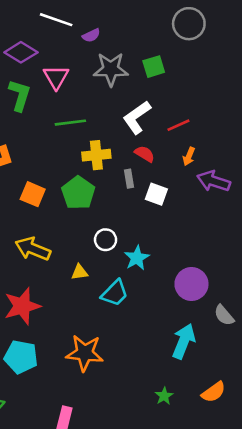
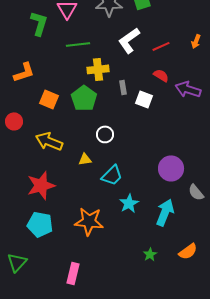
red semicircle: (145, 154) -> (161, 75), moved
orange arrow: (189, 156) -> (196, 41), moved
cyan star: (137, 258) -> (129, 203), moved

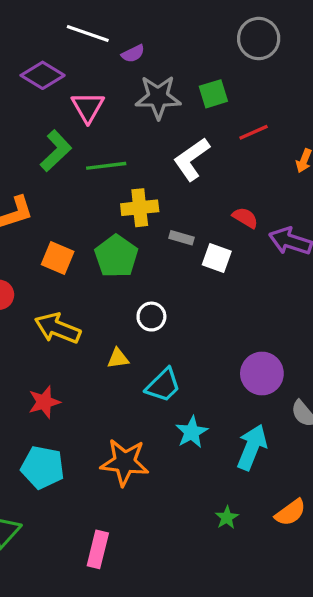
green L-shape: (39, 23) -> (56, 151), moved, turned 30
red line: (161, 46) -> (254, 132), moved
gray rectangle: (123, 87) -> (182, 238), turned -64
red star: (41, 185) -> (44, 402), size x0.7

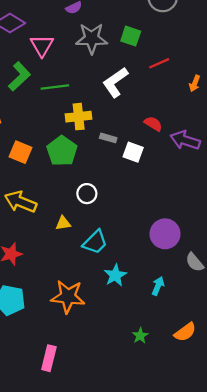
green square: (213, 94) -> (131, 36), turned 36
cyan arrow: (252, 447) -> (158, 286), size x0.6

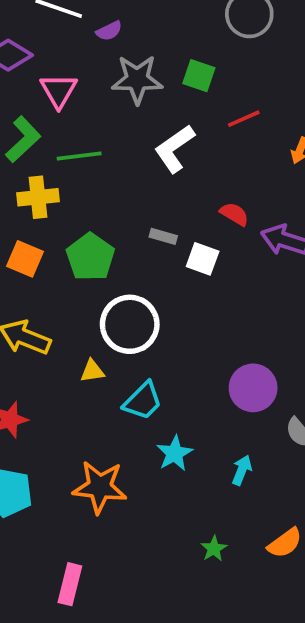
yellow cross: (79, 117) -> (38, 197), moved
white circle: (87, 194) -> (130, 324), size x1.8

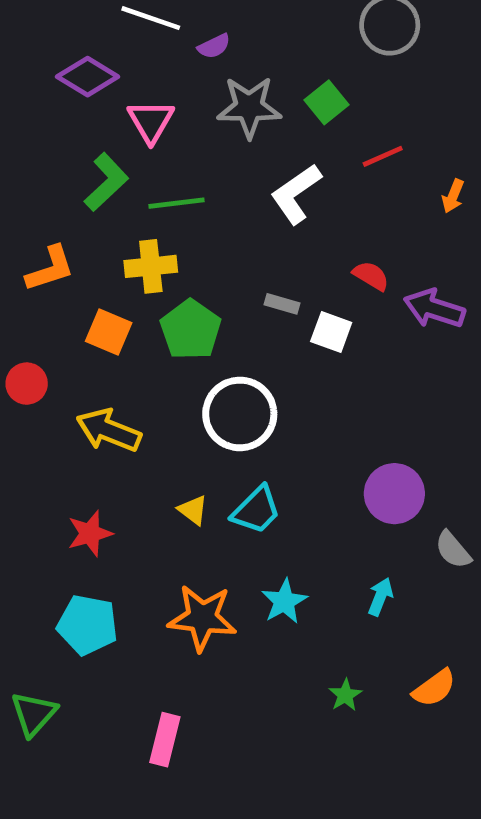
green square: (199, 76) -> (326, 102), turned 32
yellow cross: (38, 197) -> (151, 266), moved
yellow triangle: (92, 371) -> (193, 510), moved, turned 45
cyan star: (175, 453) -> (284, 601), moved

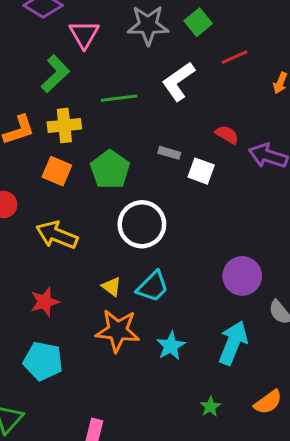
green line: (177, 203) -> (119, 98), moved
yellow cross: (151, 266) -> (64, 125), moved
cyan arrow: (380, 597) -> (233, 343), size x1.8
orange star: (202, 618) -> (118, 331), moved

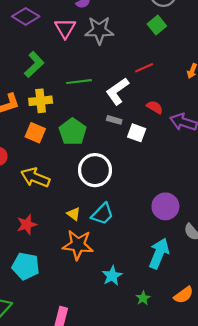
green square: (198, 22) -> (157, 25), moved
pink triangle: (84, 34) -> (65, 28), moved
red line: (235, 57) -> (144, 68), moved
white L-shape: (178, 81) -> (117, 91), moved
cyan star: (171, 346) -> (112, 276), moved

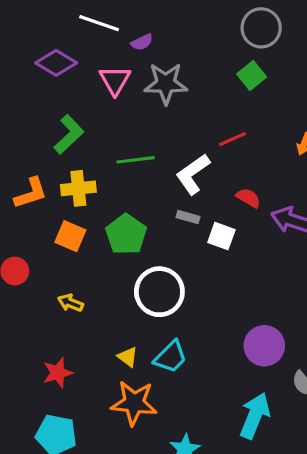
yellow arrow: (35, 178) -> (70, 303), size x0.6

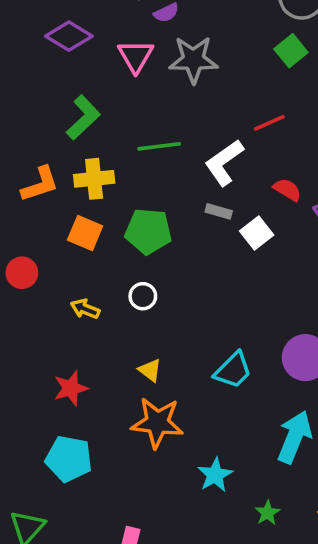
green pentagon: (126, 234) -> (148, 231), turned -30
white square: (221, 236) -> (257, 233), turned 32
white circle: (159, 292) -> (143, 296), moved, size x0.5
cyan trapezoid: (171, 357) -> (233, 370), moved

